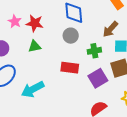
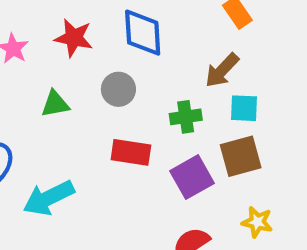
red star: (35, 23) -> (74, 38), moved
gray circle: (71, 36) -> (118, 89), moved

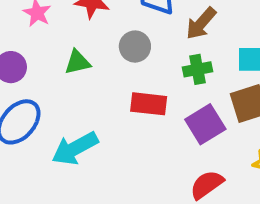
brown arrow: (222, 70) -> (201, 23), moved

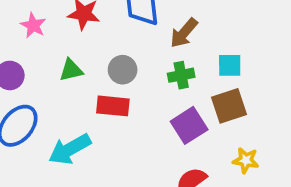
gray circle: (135, 47) -> (123, 70), moved
red rectangle: (149, 104) -> (113, 106), moved

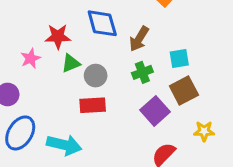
pink star: (33, 25) -> (31, 58), moved, turned 30
green triangle: (71, 70) -> (71, 63), moved
cyan arrow: (70, 149) -> (64, 145), turned -128

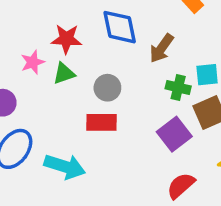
green triangle: (71, 63) -> (64, 73), moved
green cross: (142, 72) -> (178, 87), moved, turned 30

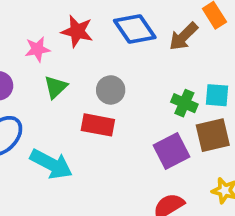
blue diamond: (120, 27) -> (135, 29), turned -33
brown arrow: (161, 48) -> (183, 36), moved
green triangle: (64, 73) -> (56, 87), moved, turned -35

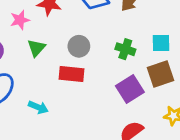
green cross: (184, 103) -> (125, 49), moved
cyan arrow: (51, 164) -> (38, 107), size x0.6

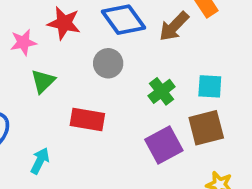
gray circle: (79, 46) -> (108, 63), moved
green cross: (125, 49) -> (162, 91), turned 30
cyan arrow: (38, 107) -> (40, 161), turned -90

